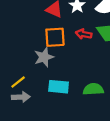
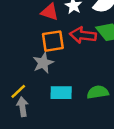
red arrow: (84, 34) -> (83, 35), size x1.5
gray arrow: (21, 97) -> (22, 107), turned -90

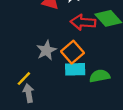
orange square: (53, 41) -> (72, 52), moved, turned -30
cyan rectangle: (61, 93) -> (75, 69), moved

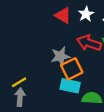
gray star: (46, 50) -> (60, 56), moved

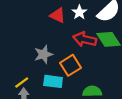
gray star: (60, 56) -> (43, 54), moved
cyan rectangle: (70, 86) -> (53, 81), moved

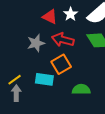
red arrow: (85, 39) -> (63, 40), moved
gray star: (43, 54) -> (36, 43), moved

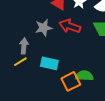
orange square: (61, 64) -> (71, 81), moved
gray arrow: (16, 93) -> (24, 46), moved

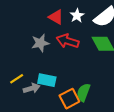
gray arrow: (24, 46) -> (32, 88), moved, turned 70
green semicircle: (84, 76) -> (83, 92), turned -72

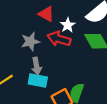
white star: (77, 16) -> (68, 25), moved
gray arrow: (32, 88) -> (37, 66), moved, turned 98

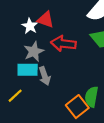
white star: (68, 25) -> (30, 26), moved
cyan rectangle: (38, 80) -> (28, 70), moved

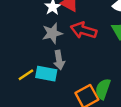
cyan rectangle: (28, 70) -> (46, 74), moved

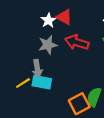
gray arrow: (59, 60) -> (37, 69), moved

